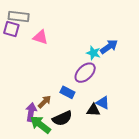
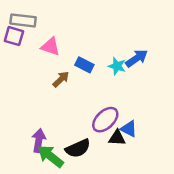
purple ellipse: (85, 73) -> (105, 120), moved
blue rectangle: (67, 92) -> (84, 65), moved
brown arrow: (45, 102) -> (61, 79), moved

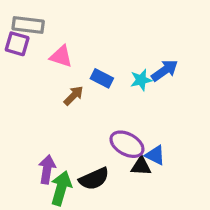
cyan star: (117, 66) -> (141, 80), turned -30
purple ellipse: (105, 120) -> (127, 144), turned 72
green arrow: (50, 156) -> (61, 188), turned 68

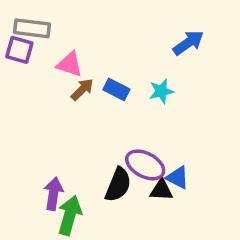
blue arrow: (165, 70) -> (188, 43), moved
brown arrow: (74, 96) -> (82, 89), moved
black semicircle: (94, 179) -> (118, 185), moved, turned -44

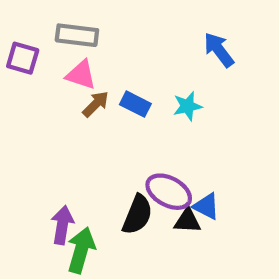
gray rectangle: (32, 28) -> (77, 35), moved
blue arrow: (188, 43) -> (219, 50), turned -92

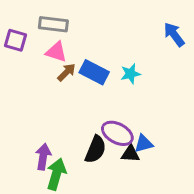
blue arrow: (219, 50) -> (174, 34), moved
blue rectangle: (135, 104) -> (94, 72), size x1.4
blue triangle: (206, 206) -> (144, 144), turned -42

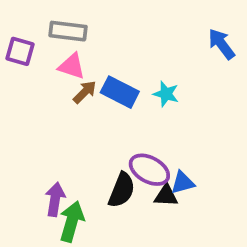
cyan star: (130, 74) -> (166, 94), turned 30

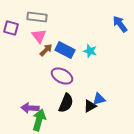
pink triangle: (72, 66) -> (39, 36), turned 35
purple ellipse: (149, 170) -> (62, 76), moved
black triangle: (166, 196) -> (90, 106), turned -32
purple arrow: (55, 199) -> (30, 108), turned -96

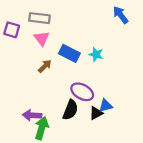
blue arrow: (120, 24) -> (121, 15), moved
brown arrow: (46, 50) -> (45, 66), moved
purple ellipse: (62, 76) -> (82, 92), moved

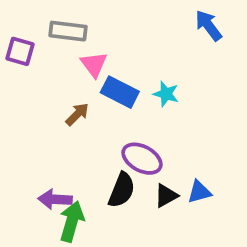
pink triangle: (42, 38) -> (94, 64), moved
blue triangle: (106, 106) -> (199, 192), moved

